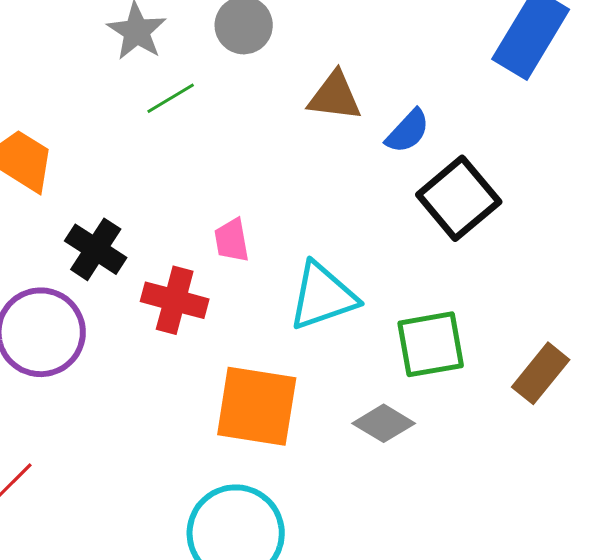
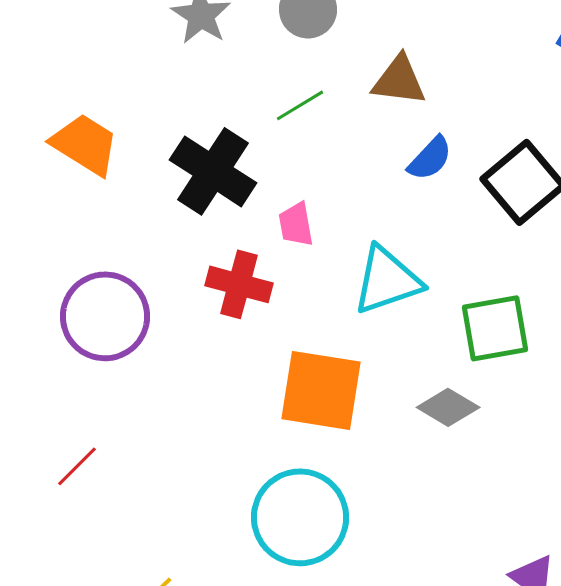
green line: (171, 98) -> (300, 105), moved
blue semicircle: (408, 131) -> (430, 158), moved
black cross: (96, 249) -> (213, 171), moved, size x1.4

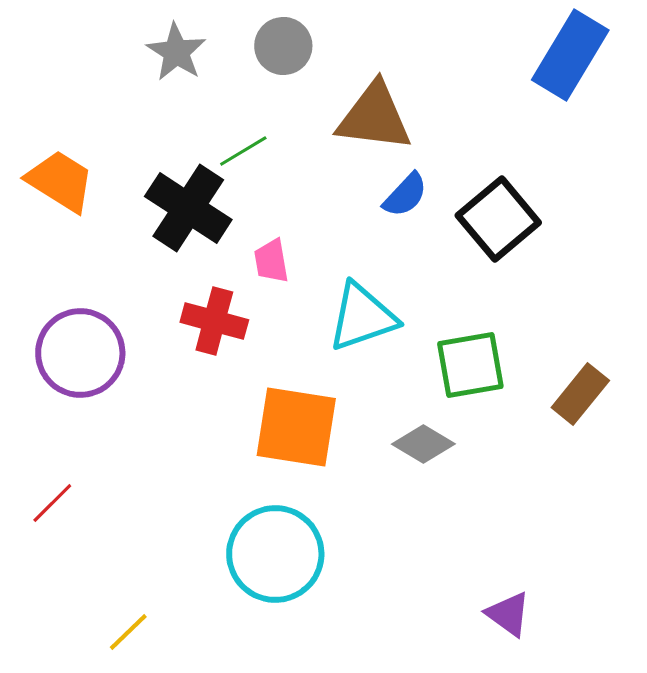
brown triangle: (399, 80) -> (374, 117), size x1.4
green line: (300, 105) -> (243, 151), moved

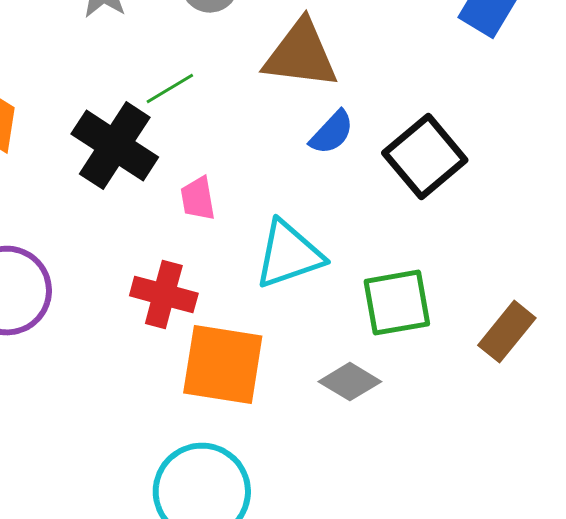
red cross: (214, 321) -> (164, 295), moved

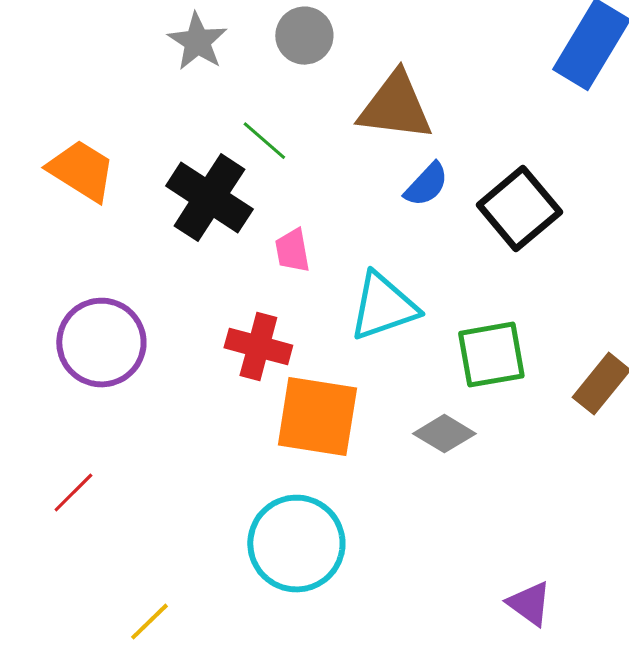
green line: (170, 89) -> (264, 141), turned 72

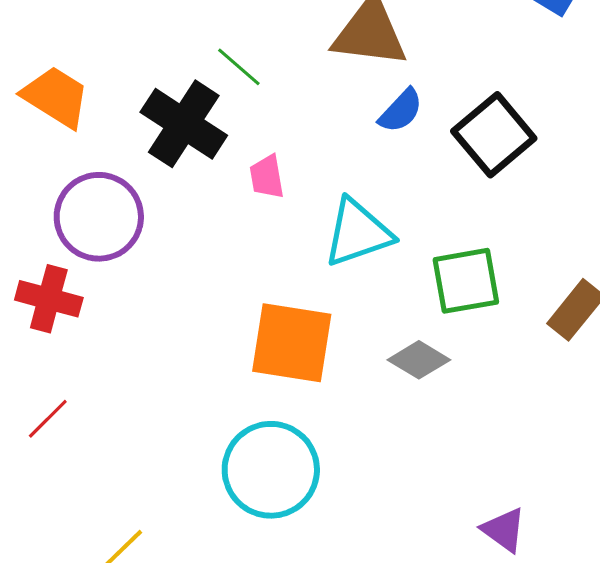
purple circle: (101, 343) -> (99, 217), moved
red cross: (258, 347) -> (49, 299), moved

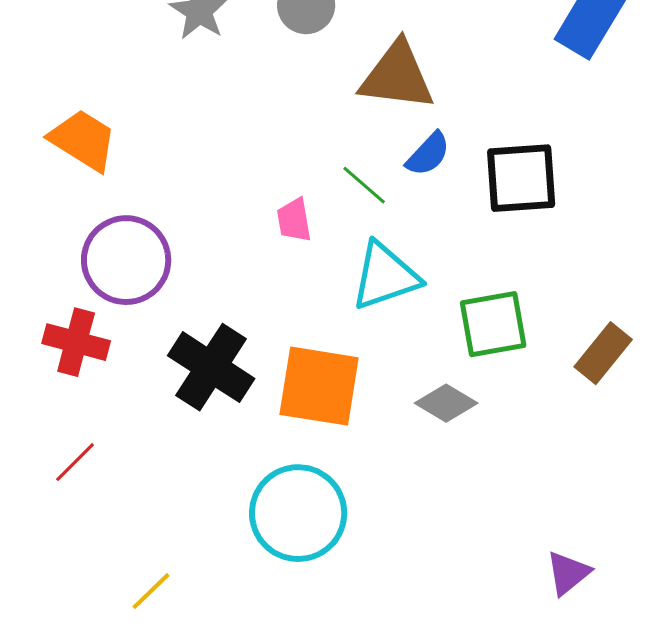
green line: (239, 67) -> (364, 185), moved
black cross: (184, 124) -> (211, 367), moved
black square: (494, 135) -> (521, 178), turned 36
purple triangle: (504, 530) -> (568, 573), moved, turned 45

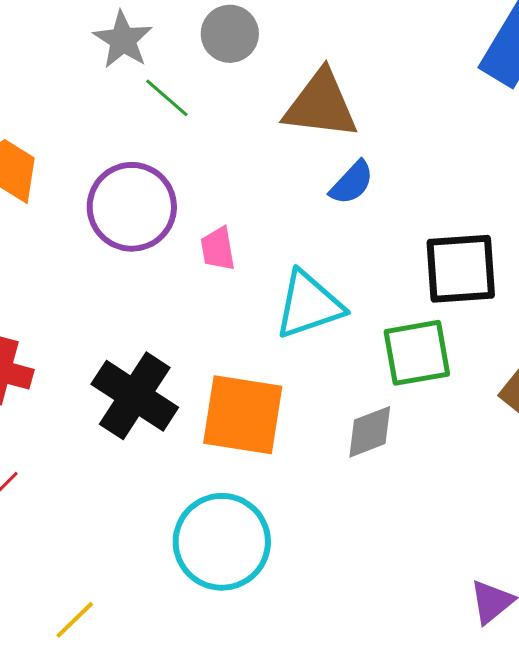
black square: (521, 178) -> (461, 269), moved
green line: (364, 185) -> (167, 98), moved
purple circle: (126, 260) -> (132, 207), moved
gray diamond: (446, 403) -> (370, 432), turned -52

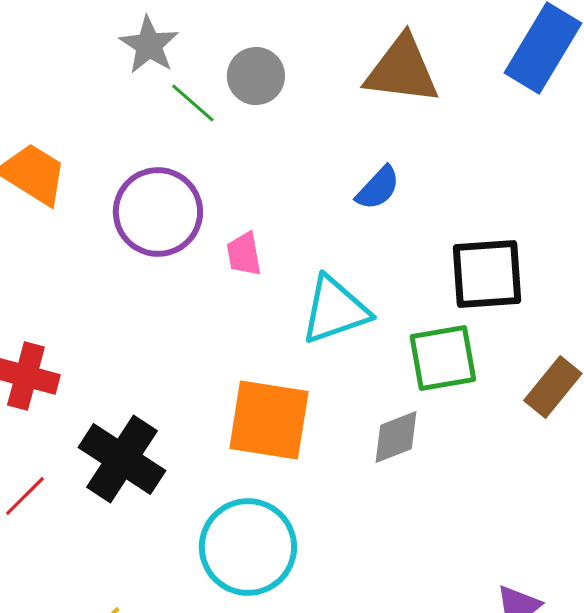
gray circle: (230, 34) -> (256, 76), moved
brown triangle: (321, 105) -> (402, 70), moved
black cross: (135, 396) -> (122, 459), moved

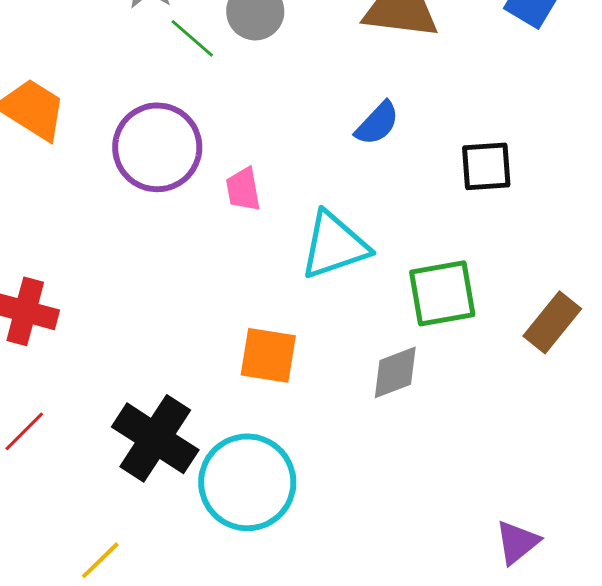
black square: (487, 274) -> (486, 166), moved, size x0.7
orange square: (269, 420) -> (268, 355), size x0.7
black cross: (122, 459) -> (155, 438), moved

